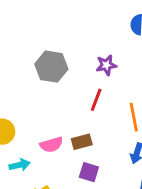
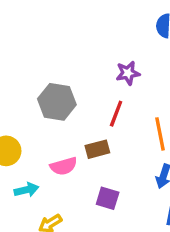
gray hexagon: (51, 67) -> (57, 102), moved
brown rectangle: (82, 142) -> (97, 149), moved

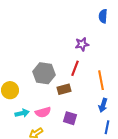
gray hexagon: (57, 102) -> (44, 73), moved
pink semicircle: (64, 166) -> (43, 112), moved

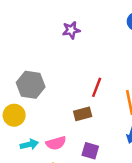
purple star: (82, 44) -> (71, 30), moved
gray hexagon: (44, 73) -> (31, 85), moved

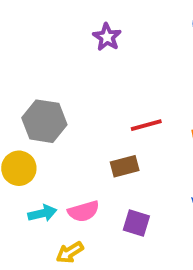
purple star: (71, 30) -> (107, 37), turned -30
red line: (97, 87) -> (146, 125), turned 54

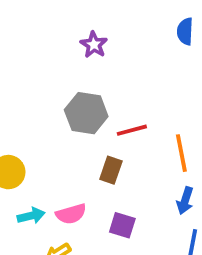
gray hexagon: (44, 121) -> (86, 113), moved
brown rectangle: (125, 166) -> (111, 170), turned -56

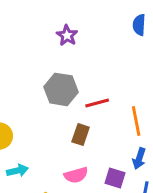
pink semicircle: (71, 214) -> (76, 175), moved
purple square: (122, 225) -> (115, 178), moved

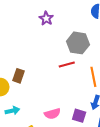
gray hexagon: (61, 89) -> (78, 43), moved
brown rectangle: (81, 135) -> (19, 76), moved

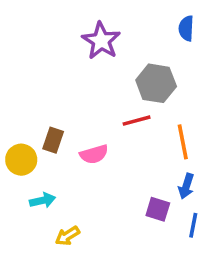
purple star: (46, 18) -> (101, 41), size x1.5
pink semicircle: (52, 114) -> (94, 154), moved

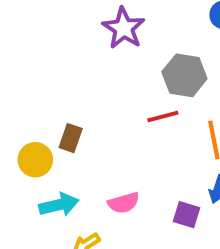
pink semicircle: (94, 154) -> (124, 203), moved
cyan arrow: (43, 200) -> (59, 205), size x1.4

